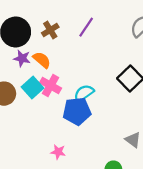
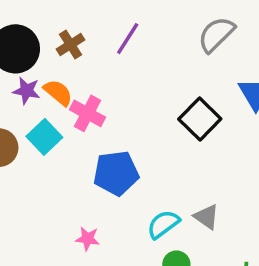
pink cross: (50, 85) -> (88, 113), moved
cyan semicircle: (84, 93) -> (163, 224), moved

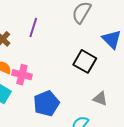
gray triangle: (206, 217) -> (100, 99), moved

